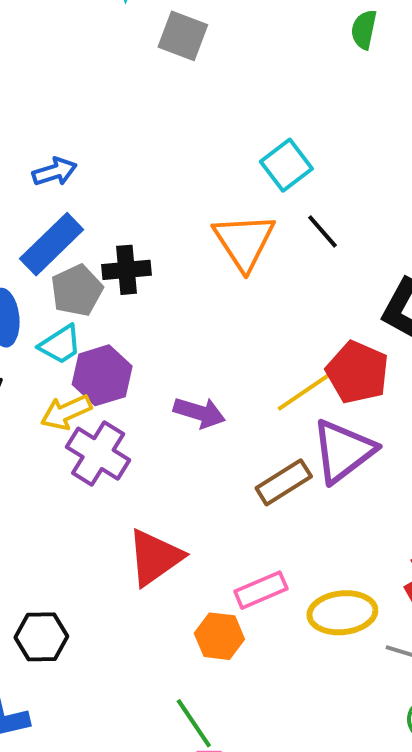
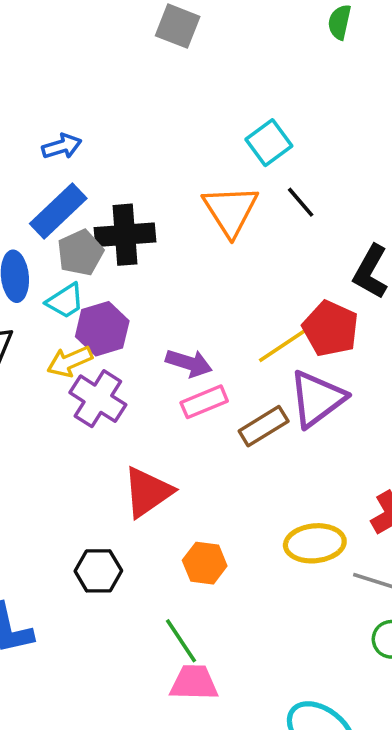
black cross: (126, 270) -> (125, 235), size x1.4
pink rectangle: (261, 590) -> (204, 402), moved
black hexagon: (41, 637) -> (98, 571), moved

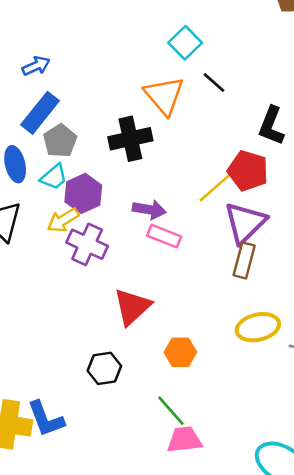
black cross: (125, 235) -> (130, 139), moved
pink rectangle: (204, 402) -> (164, 236), turned 52
brown rectangle: (264, 426) -> (244, 260), moved, turned -36

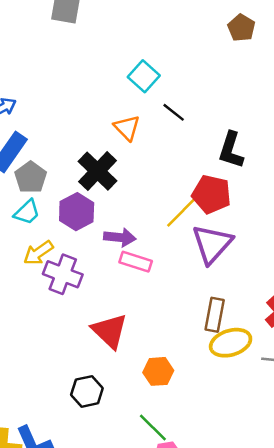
orange triangle: (164, 95) -> (127, 128), size x0.7
black cross: (130, 139) -> (97, 171), turned -30
purple hexagon: (83, 193) -> (77, 212), moved
brown rectangle: (244, 260) -> (215, 315), moved
red triangle: (132, 307) -> (110, 331), turned -30

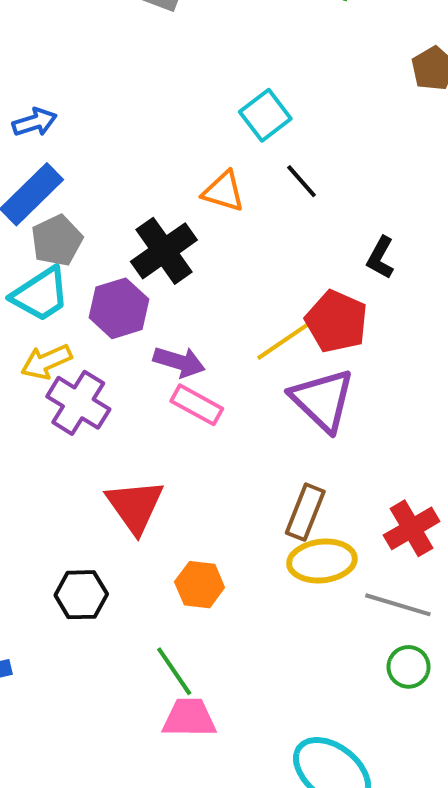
orange triangle: (127, 128) -> (223, 191), turned -40
black L-shape: (231, 150) -> (380, 258), size x0.7
cyan trapezoid: (27, 212) -> (41, 294), size x1.4
purple triangle: (212, 244) -> (322, 400), turned -39

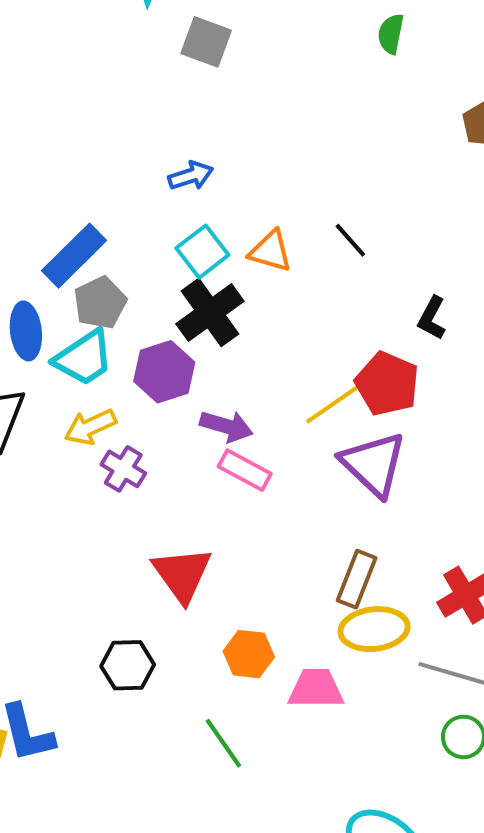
cyan square: (265, 115) -> (202, 252), moved
blue arrow: (35, 122) -> (191, 176), moved
purple cross: (78, 403) -> (123, 469), size x0.7
pink trapezoid: (189, 718) -> (316, 689), moved

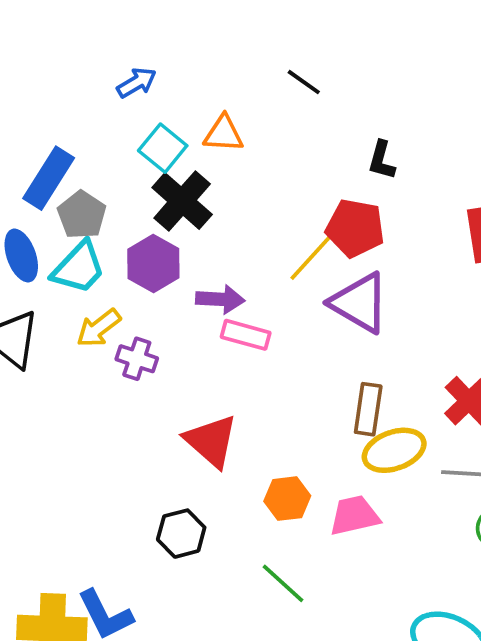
black line: (350, 240) -> (304, 82), moved

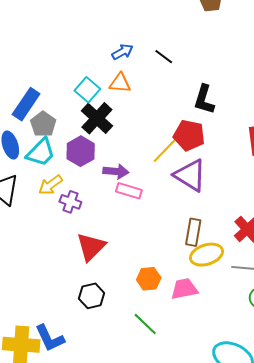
blue arrow: (137, 83) -> (122, 52), moved
black L-shape: (382, 160) -> (204, 99), size x1.4
red triangle: (211, 441) -> (91, 247), moved, turned 32

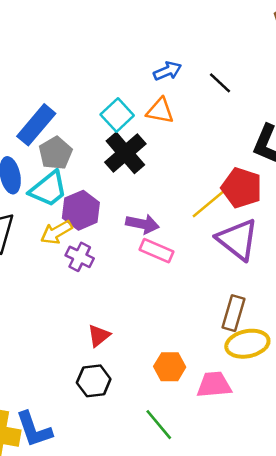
purple hexagon: (81, 151) -> (81, 210), moved
red triangle: (91, 247) -> (99, 336), moved, size x0.6

